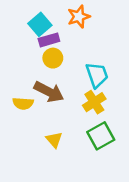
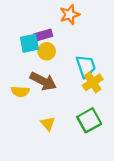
cyan square: (40, 24) -> (29, 43), moved, turned 30
yellow cross: (94, 102) -> (93, 82), moved

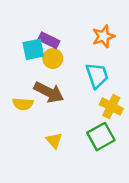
orange star: (70, 15) -> (104, 36), moved
purple rectangle: (43, 35) -> (49, 40), turned 42
yellow cross: (93, 82) -> (111, 107), moved, turned -30

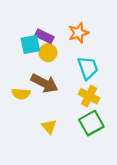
orange star: (104, 36) -> (78, 33), moved
yellow cross: (111, 107) -> (89, 96), moved

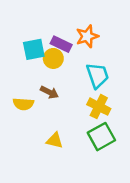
purple rectangle: (44, 36) -> (61, 44), moved
brown arrow: (44, 83) -> (49, 92), size x0.6
yellow triangle: (49, 127) -> (55, 140), turned -35

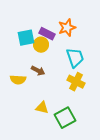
green square: (101, 137) -> (65, 118), moved

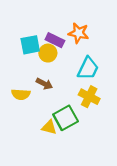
orange star: (67, 28) -> (79, 33), turned 30
cyan trapezoid: (75, 58) -> (88, 68), turned 45
green square: (65, 118) -> (66, 118), moved

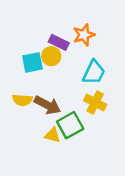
orange star: (79, 33) -> (84, 35), turned -30
cyan square: (30, 45) -> (32, 62), moved
brown arrow: (44, 84) -> (47, 105), moved, size x1.5

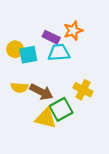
yellow circle: (51, 56) -> (15, 49), moved
cyan trapezoid: (94, 72) -> (59, 52), moved, turned -120
yellow triangle: (52, 135) -> (46, 118), size x1.5

